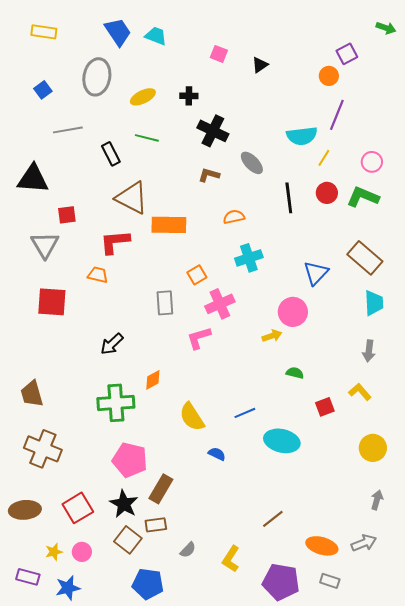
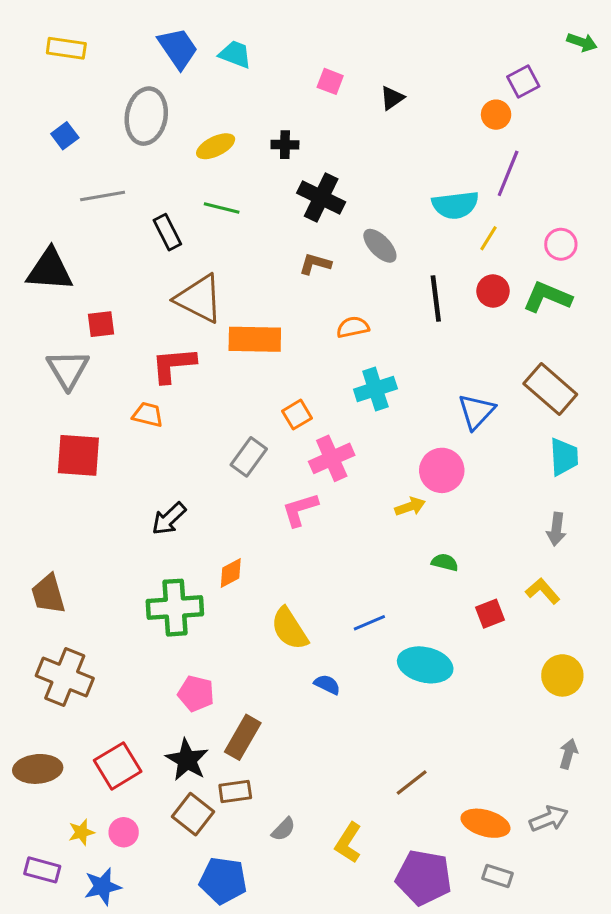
gray rectangle: (165, 303) -> (249, 457), turned 40
pink pentagon: (130, 460) -> (196, 694), size x0.7

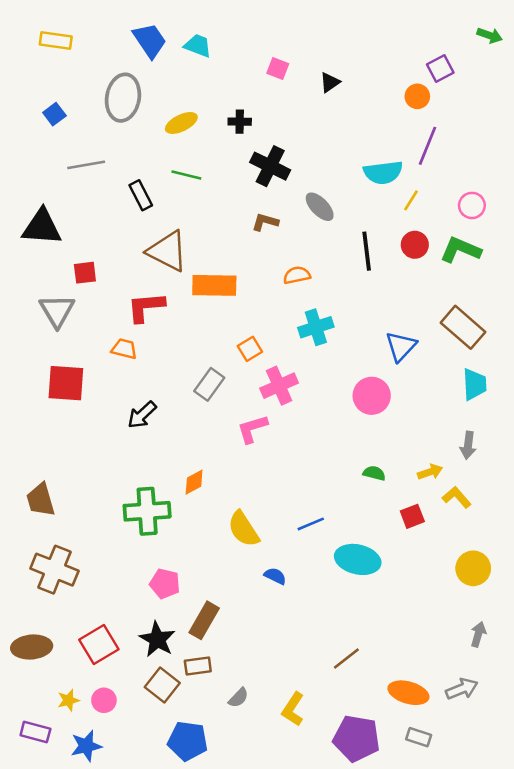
yellow arrow: (410, 507) -> (430, 472), moved
black arrow: (169, 519) -> (142, 415), moved

